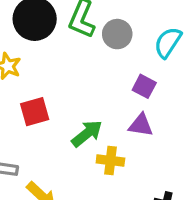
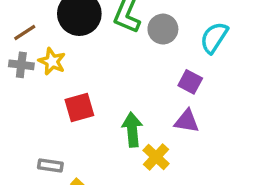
green arrow: (87, 134) -> (132, 130), turned -56
yellow cross: (110, 160) -> (156, 157), turned 36

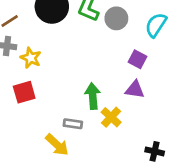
yellow star: (52, 61) -> (31, 58), moved
red square: (79, 107) -> (24, 92), moved
gray rectangle: (50, 165) -> (73, 124), moved

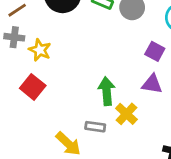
red square: (24, 92) -> (33, 87), turned -35
gray rectangle: (73, 124) -> (95, 127), moved

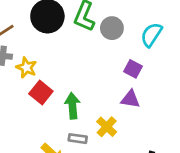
red square: (33, 87) -> (41, 93), moved
green arrow: (107, 91) -> (72, 106), moved

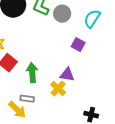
purple triangle: (130, 99) -> (67, 75), moved
gray rectangle: (78, 139) -> (27, 99), moved

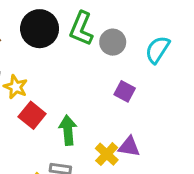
purple square: (78, 45) -> (125, 91), moved
purple triangle: (67, 75) -> (129, 147), moved

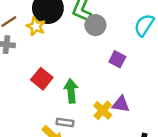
gray circle: (113, 42) -> (95, 25), moved
yellow star: (16, 87) -> (36, 26), moved

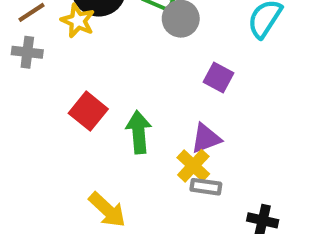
purple triangle: (121, 104) -> (206, 138), moved, turned -30
gray rectangle: (65, 123) -> (206, 187), moved

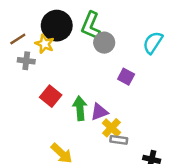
gray cross: (27, 52) -> (26, 61), moved
purple triangle: (206, 138) -> (99, 112), moved

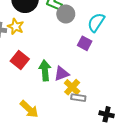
cyan semicircle: (153, 43) -> (96, 22), moved
yellow star: (45, 44) -> (16, 27), moved

